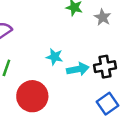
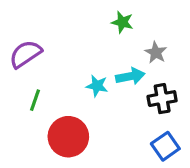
gray star: (103, 17) -> (156, 52), moved
cyan arrow: (78, 69) -> (130, 76), moved

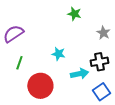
gray star: (156, 52) -> (103, 33), moved
cyan arrow: (130, 76) -> (79, 74), moved

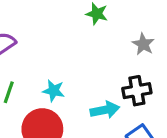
cyan star: (58, 54) -> (54, 91), moved

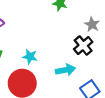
black cross: (137, 91) -> (83, 46), moved, turned -30

